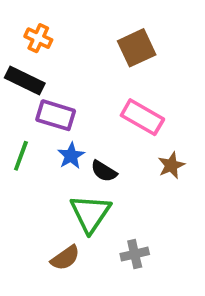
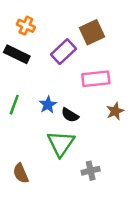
purple rectangle: (56, 115) -> (63, 52), moved, turned -60
pink rectangle: (142, 117) -> (96, 79), turned -36
brown semicircle: (65, 258) -> (21, 173), moved, turned 102

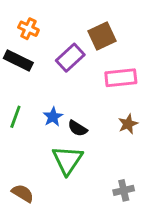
pink rectangle: (96, 79) -> (121, 78), moved
gray cross: (91, 171) -> (124, 190), moved
brown semicircle: (21, 173) -> (23, 193), turned 144

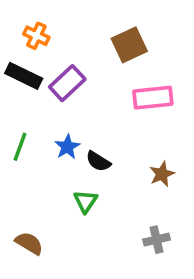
purple rectangle: (70, 58) -> (67, 83), moved
brown star: (128, 124) -> (162, 174), moved
green triangle: (67, 160) -> (86, 201), size x0.6

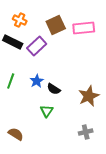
brown square: (129, 45) -> (56, 25), moved
pink rectangle: (153, 98) -> (84, 28), moved
brown star: (162, 174) -> (89, 96), size x1.5

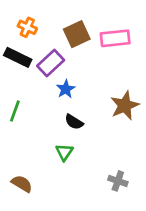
blue star: (37, 81) -> (66, 89), moved
brown star: (89, 96) -> (125, 106), moved
gray cross: (86, 132) -> (118, 181), turned 32

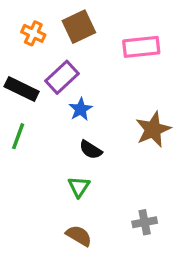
brown square: (77, 34) -> (79, 27), moved
black rectangle: (18, 57) -> (22, 89), moved
gray cross: (118, 181) -> (145, 222), turned -30
brown semicircle: (22, 184) -> (79, 236), moved

